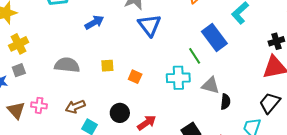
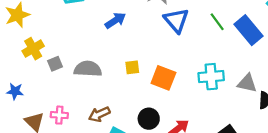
green line: (195, 56) -> (217, 22), moved
gray square: (19, 70) -> (55, 64), moved
orange square: (135, 77) -> (163, 78), size x1.6

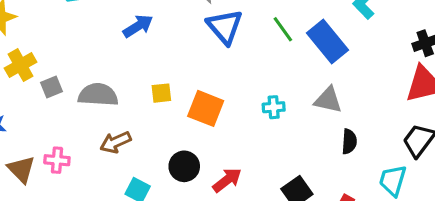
cyan cross: (211, 77) -> (274, 107), size x0.6
gray triangle: (247, 83) -> (328, 100), moved
brown arrow: (99, 114) -> (116, 142), moved

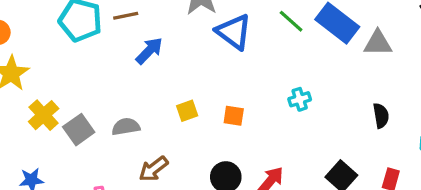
gray square: (52, 87) -> (79, 130), size x1.4
gray semicircle: (98, 95) -> (126, 127), size x0.7
gray triangle: (328, 100) -> (378, 43), moved
orange square: (206, 108) -> (234, 116), size x0.6

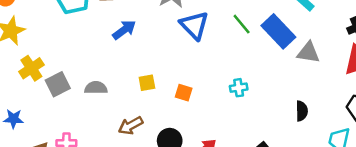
brown arrow: (153, 169) -> (131, 126), moved

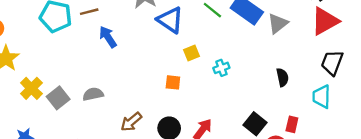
blue arrow: (124, 30) -> (108, 37), turned -75
gray triangle: (308, 53) -> (278, 24), turned -35
yellow square: (147, 83) -> (191, 53), moved

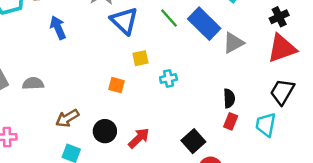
red rectangle: (292, 124) -> (231, 121), moved

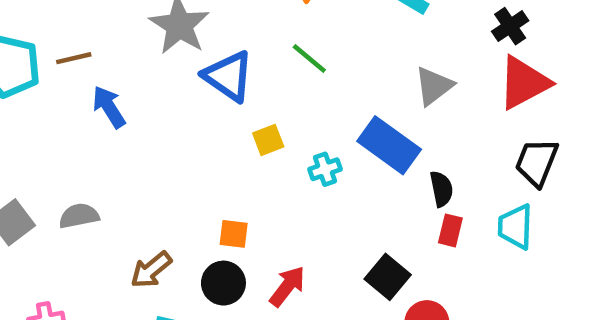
blue rectangle: (204, 24) -> (389, 145), moved
orange square: (117, 85) -> (234, 234), moved

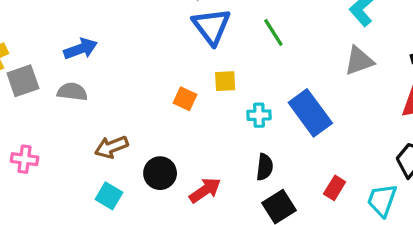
gray triangle: (434, 86) -> (359, 61), moved
blue arrow: (109, 107) -> (80, 49), moved, turned 84
black semicircle: (441, 189) -> (265, 167), moved
orange square: (234, 234) -> (185, 99), moved

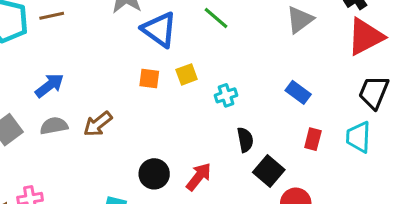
orange square: (185, 99) -> (149, 78), moved
blue rectangle: (310, 113) -> (298, 92), moved, size x0.6
brown arrow: (111, 147) -> (98, 124), moved

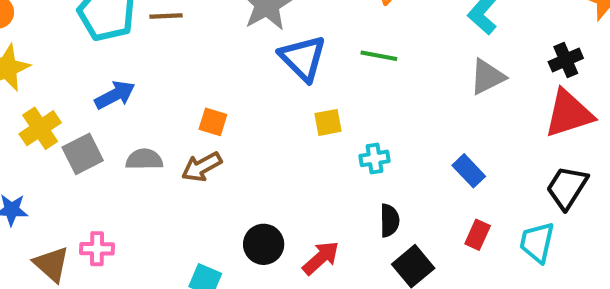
green line: (216, 18) -> (379, 56), turned -40
orange square: (149, 78) -> (213, 122), moved
blue arrow: (49, 85) -> (115, 95), moved

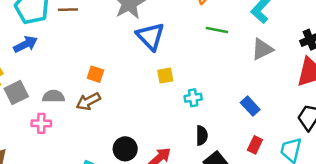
green line: (379, 56) -> (217, 30), moved
blue arrow: (115, 95) -> (26, 44), moved
pink cross: (97, 249) -> (41, 123), moved

